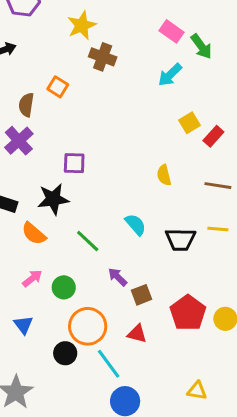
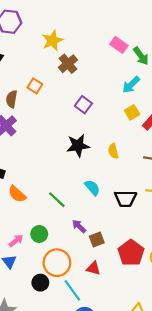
brown cross: (103, 57) -> (68, 64), turned 30
cyan arrow: (170, 75) -> (131, 85), moved
purple square: (74, 163) -> (83, 105), moved, turned 35
black star: (53, 199) -> (78, 146), moved
pink arrow: (32, 278) -> (16, 241), moved

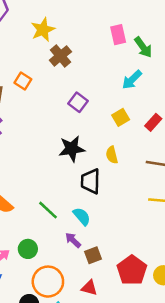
pink rectangle: (119, 45) -> (118, 35), turned 42
yellow square: (132, 112) -> (121, 117), moved
cyan semicircle: (92, 188) -> (82, 216), moved
black trapezoid: (125, 199) -> (91, 181), moved, turned 90

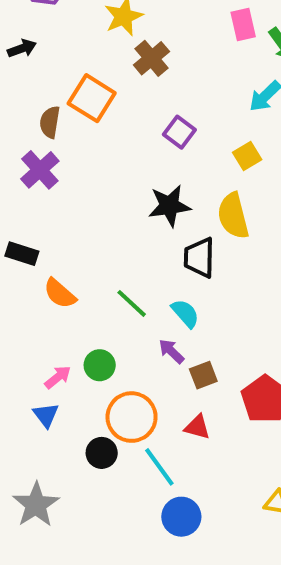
orange square: (23, 81) -> (92, 98), size x1.6
yellow semicircle: (112, 155) -> (233, 216), size x1.6

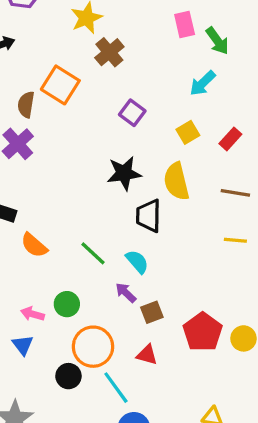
pink arrow: (58, 377) -> (32, 314), turned -125

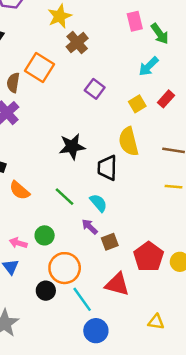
red rectangle: (230, 139) -> (166, 99), moved
black star: (124, 173) -> (72, 147), moved
red triangle: (147, 355) -> (117, 284), moved, size x1.5

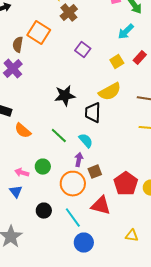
yellow semicircle: (128, 142) -> (110, 92), turned -105
purple arrow: (90, 227) -> (79, 160), turned 56
orange circle: (65, 268) -> (73, 184), moved

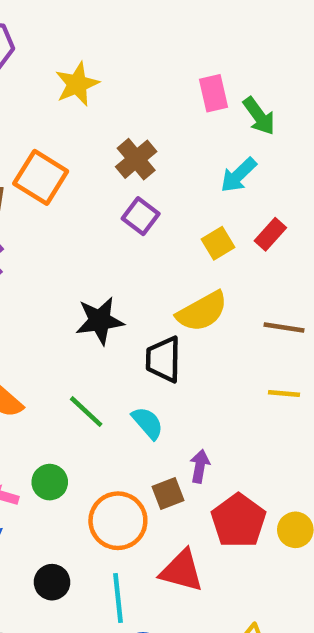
brown cross: (69, 13) -> (136, 159), moved
purple arrow: (79, 160) -> (200, 466), moved
cyan line: (73, 218) -> (118, 598), turned 30

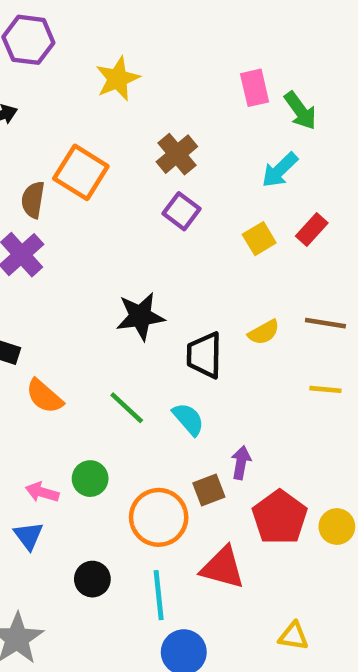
yellow semicircle: (202, 312) -> (264, 332), moved, size x0.6

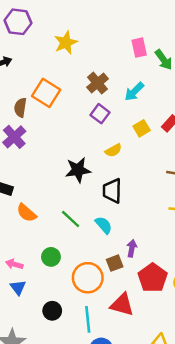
cyan arrow: (280, 170) -> (134, 92), moved
yellow semicircle: (264, 332) -> (113, 150), moved
pink arrow: (42, 492) -> (14, 264), moved

